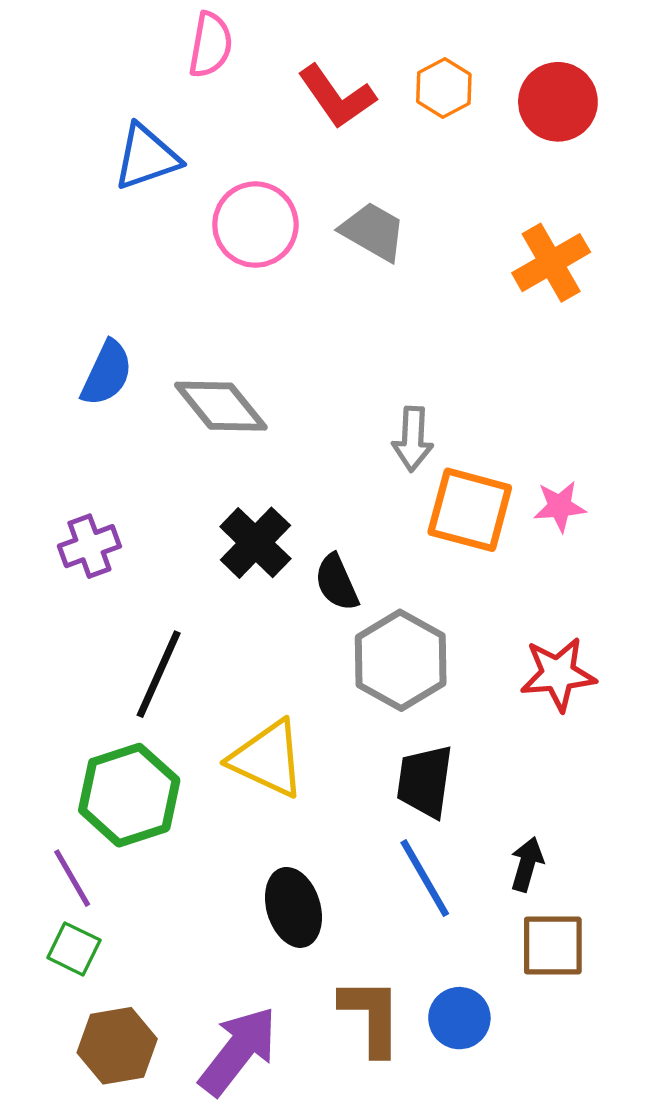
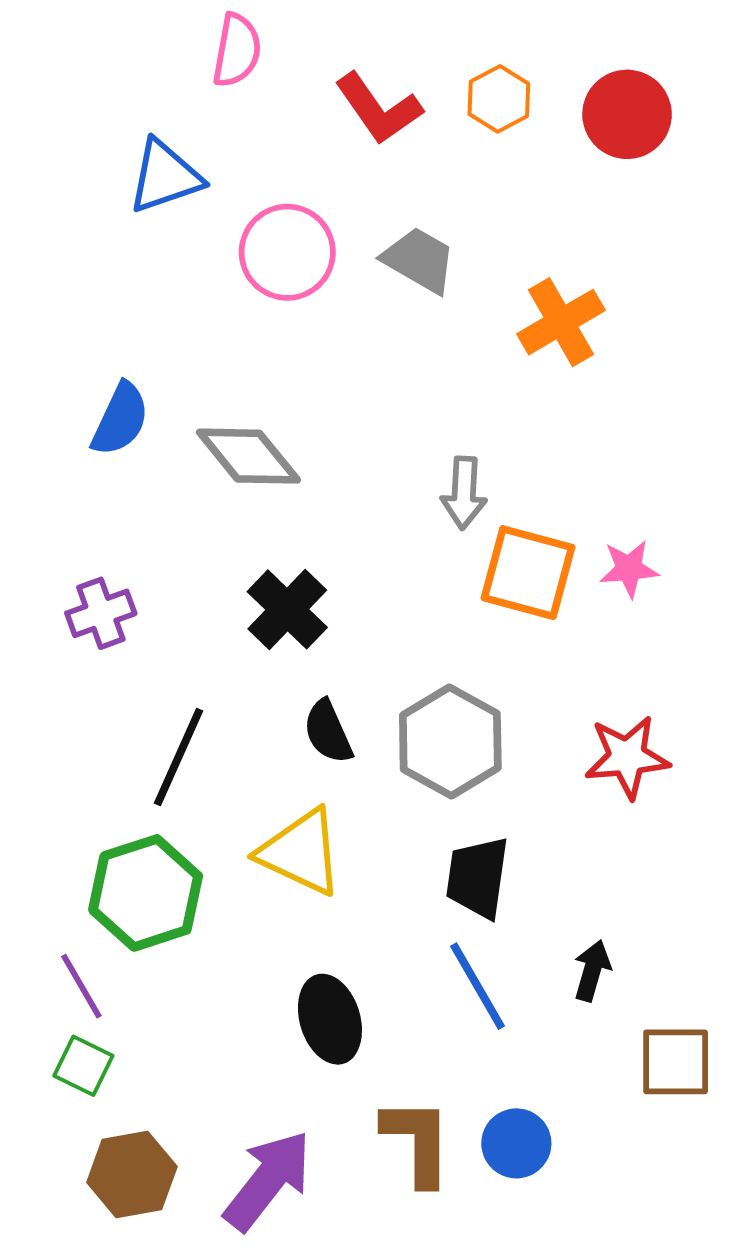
orange cross: (551, 263) -> (561, 322), moved
black semicircle: (337, 582) -> (328, 732), moved
brown square: (553, 945) -> (676, 1062), moved

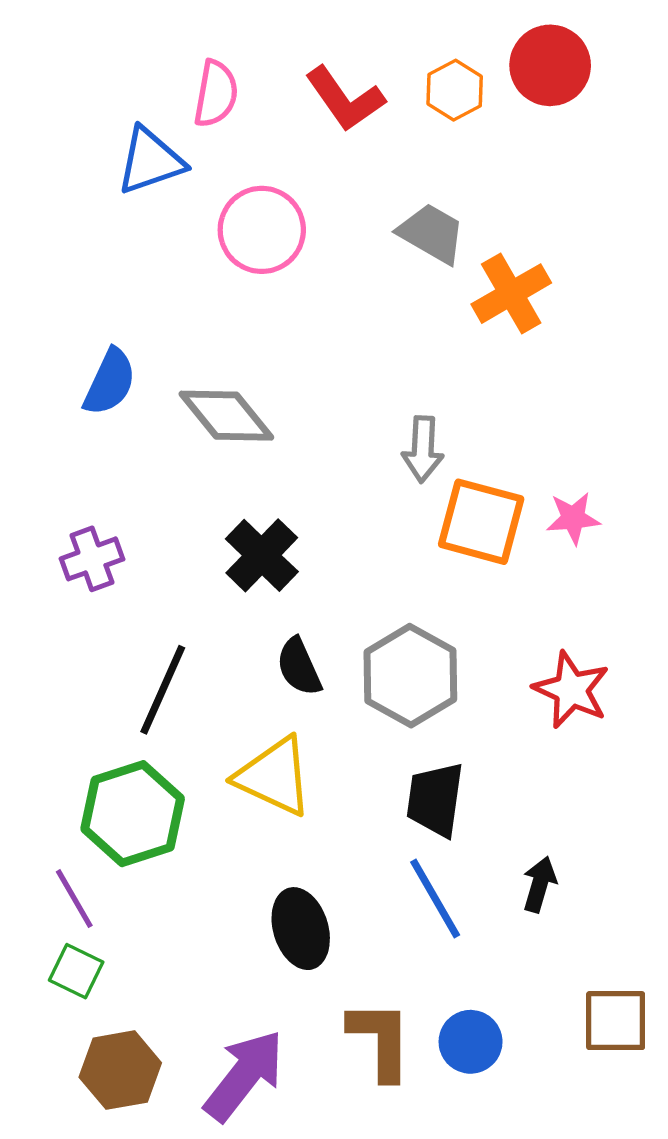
pink semicircle: (237, 50) -> (216, 94), moved
red circle: (627, 114) -> (550, 65), moved
gray trapezoid: (419, 260) -> (432, 233), moved
red star: (627, 757) -> (571, 690), turned 30
brown square: (676, 1062) -> (616, 1021), moved

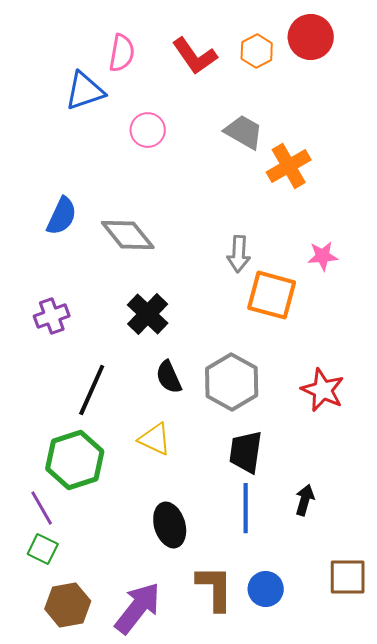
pink circle: (262, 230) -> (148, 130), size x0.7
pink star: (573, 518) -> (323, 256), moved
yellow triangle: (274, 776) -> (155, 439), size x0.7
blue line: (435, 899) -> (246, 508), turned 30

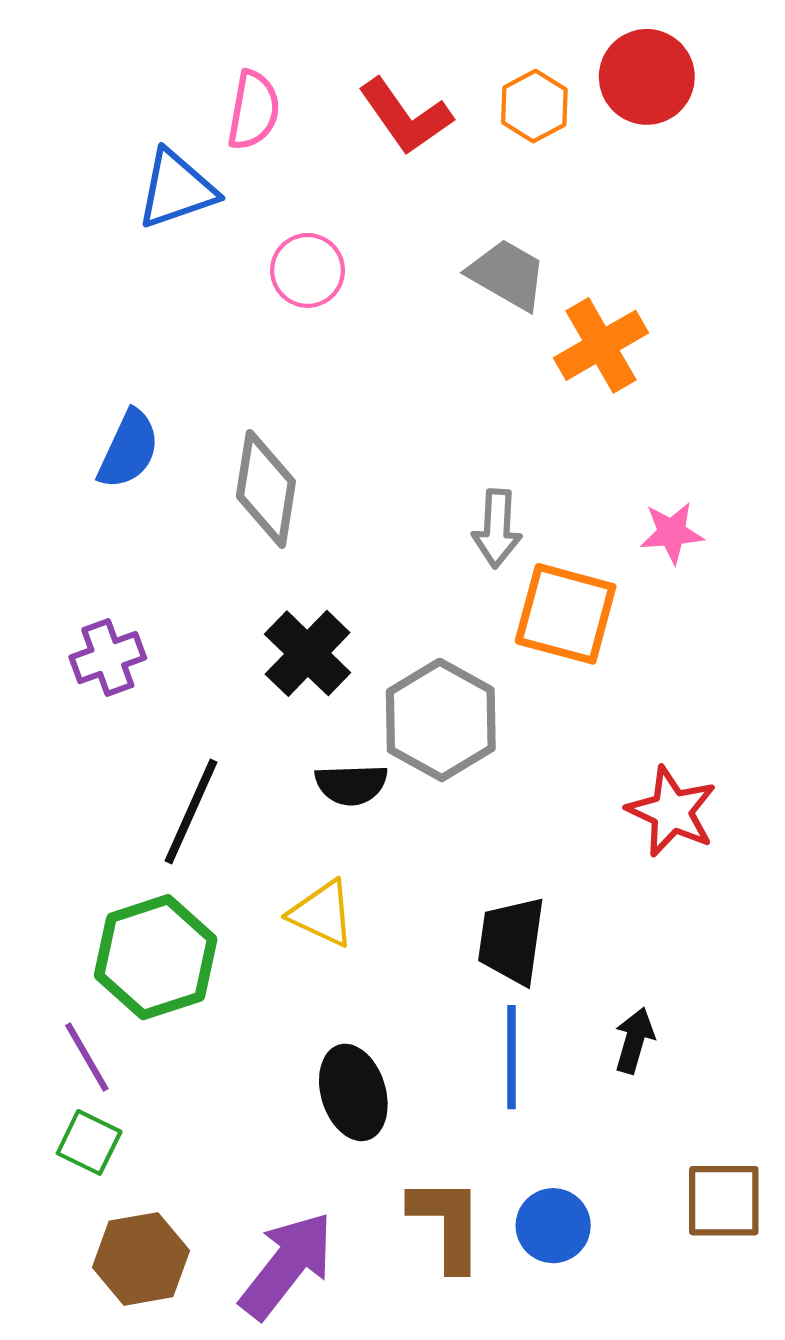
gray diamond: (128, 235) -> (266, 489), turned 48
black semicircle: (169, 377) -> (351, 784), turned -68
gray hexagon: (232, 382) -> (441, 720), moved

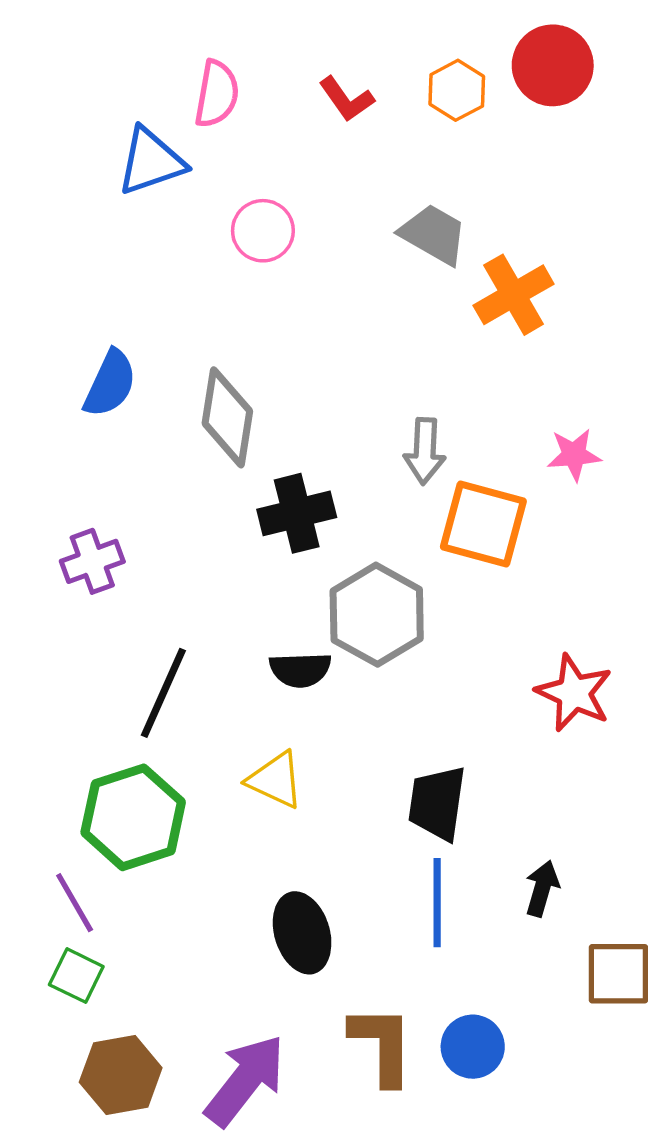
red L-shape: (405, 116) -> (346, 99), size x0.7
black cross: (308, 653) -> (297, 513), moved, turned 32
brown square: (724, 1201) -> (618, 974), moved

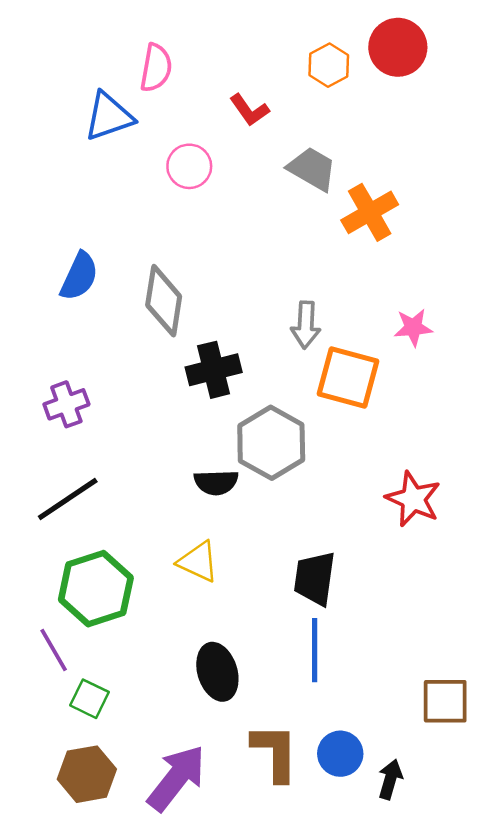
red L-shape: (346, 99) -> (249, 110), moved
black line: (163, 693) -> (68, 499), moved, turned 32
black arrow: (542, 888) -> (390, 779), moved
green square: (76, 976) -> (89, 699), moved

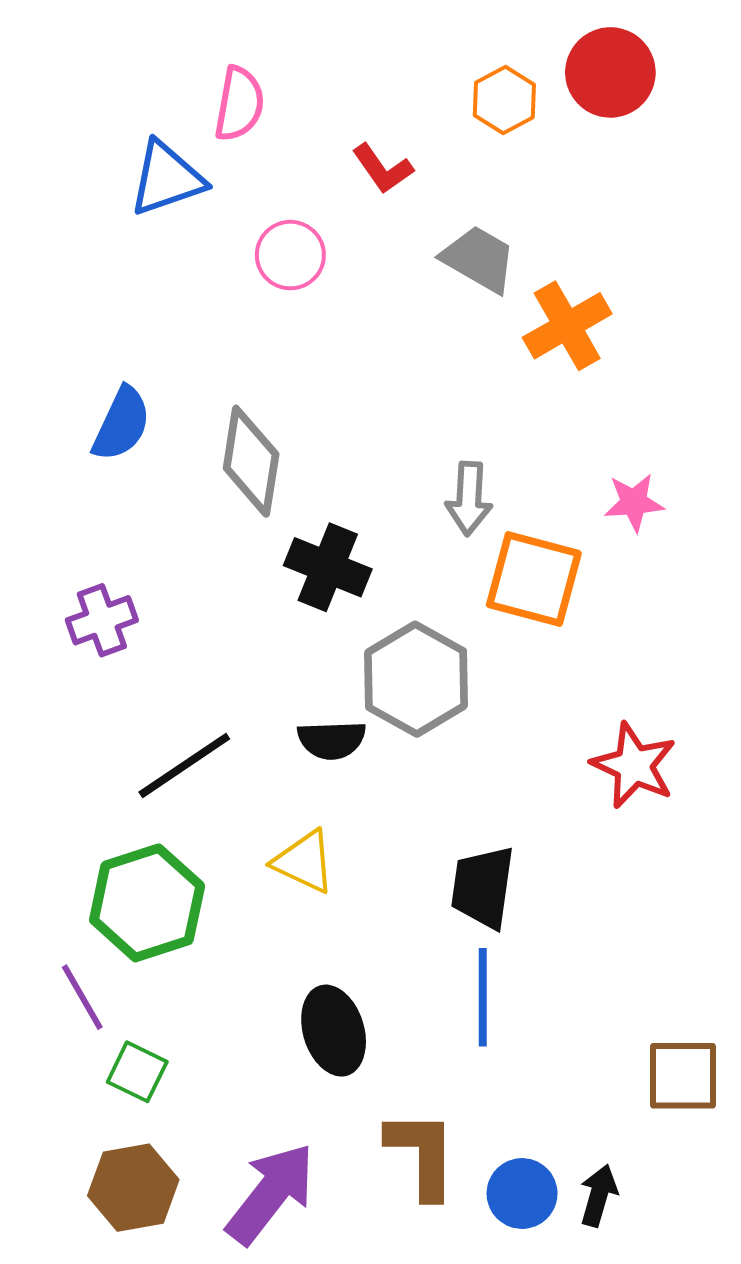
black cross: (214, 370) -> (328, 567), turned 36
black line: (68, 499) -> (184, 766), moved
blue circle: (340, 754) -> (522, 1194), moved

